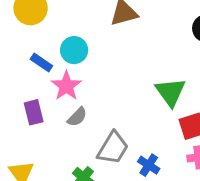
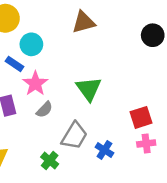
cyan circle: (74, 50) -> (31, 44), moved
green triangle: (170, 92) -> (89, 89), moved

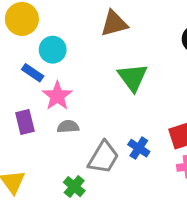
green triangle: (89, 89) -> (133, 77), moved
gray semicircle: (44, 110) -> (68, 127), turned -138
blue cross: (104, 150) -> (139, 148), moved

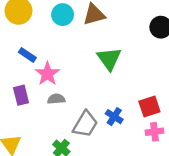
cyan circle: (53, 50) -> (63, 15), moved

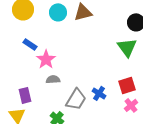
green triangle: (109, 59) -> (127, 47), moved
purple rectangle: (21, 95) -> (25, 95), moved
pink cross: (155, 132) -> (131, 105), turned -32

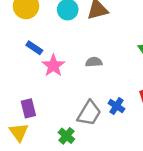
gray semicircle: (53, 79) -> (94, 62), moved

